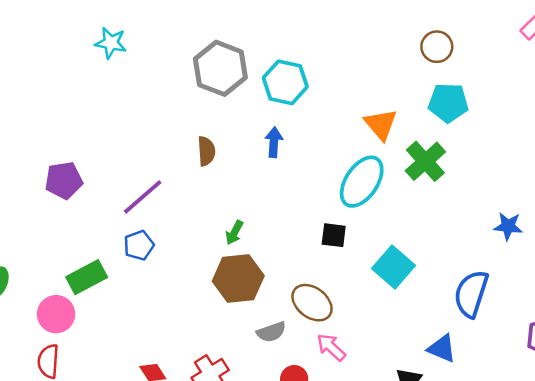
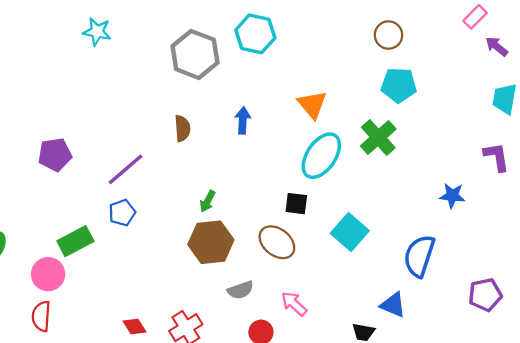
cyan hexagon: (285, 82) -> (255, 34), moved
orange triangle: (381, 124) -> (312, 104), moved
brown ellipse: (312, 303) -> (277, 242), moved

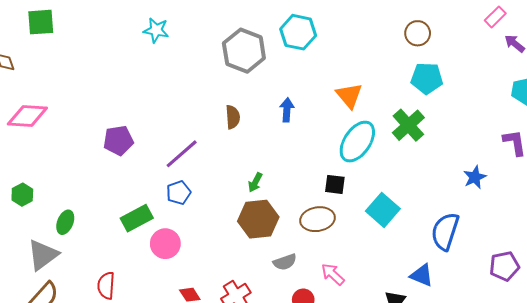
blue star: (452, 196) -> (475, 177), turned -30
brown ellipse: (277, 242) -> (318, 219), turned -48
pink circle: (48, 274) -> (165, 244), moved

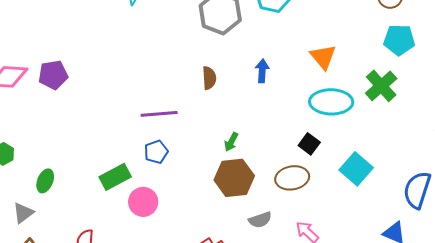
purple pentagon: (118, 141) -> (53, 75), moved
cyan ellipse: (357, 142) -> (331, 102), turned 57
purple line: (182, 154) -> (159, 114), turned 36
black square: (335, 184) -> (309, 144), turned 30
gray triangle: (43, 255) -> (23, 213), size x0.7

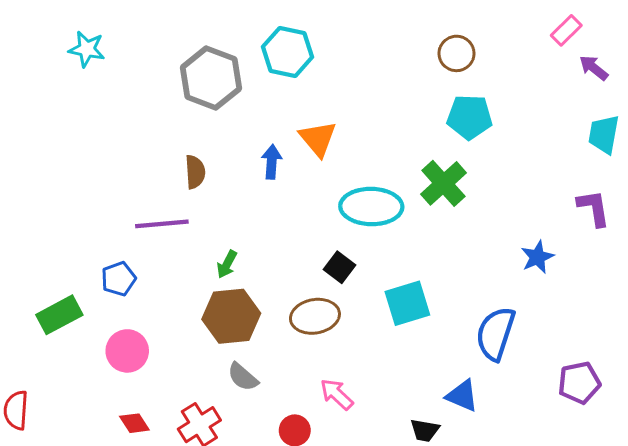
orange triangle: (323, 57) -> (318, 139), moved
purple line: (159, 114) -> (162, 224), moved
cyan square: (356, 169) -> (407, 303), turned 32
pink circle: (143, 202) -> (127, 351), moved
gray semicircle: (260, 220) -> (243, 377), moved, turned 60

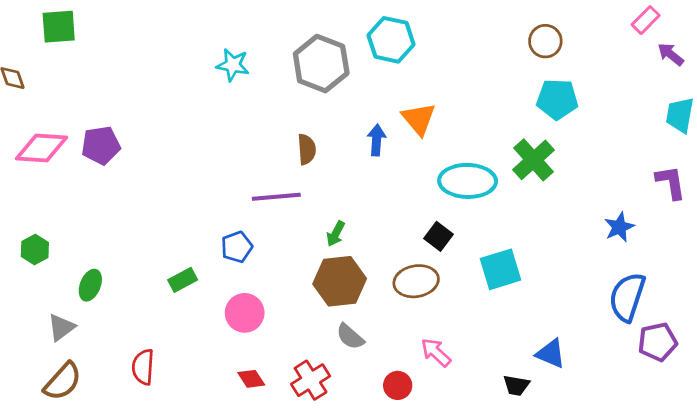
cyan star: (87, 49) -> (233, 65), moved
green rectangle: (59, 315) -> (183, 280), size x0.7
blue semicircle: (495, 334) -> (627, 297), moved

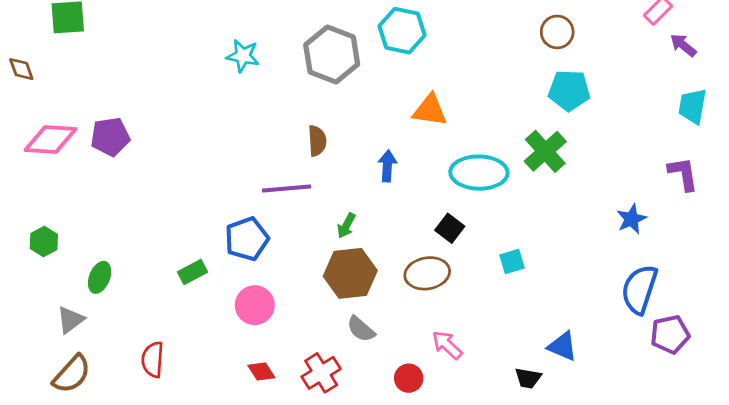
orange triangle: (419, 119) -> (430, 110), turned -42
blue arrow: (377, 140) -> (387, 166), moved
blue pentagon: (237, 247) -> (247, 239), size x1.4
cyan square: (501, 269) -> (512, 261), size x0.6

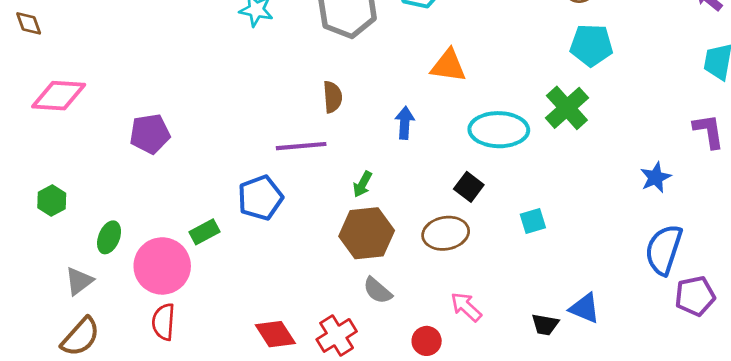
purple pentagon: (110, 137) -> (150, 134), moved
pink circle: (255, 305) -> (162, 266), moved, size x1.4
red diamond: (261, 372) -> (275, 334), size x1.4
black trapezoid: (528, 378) -> (545, 325), moved

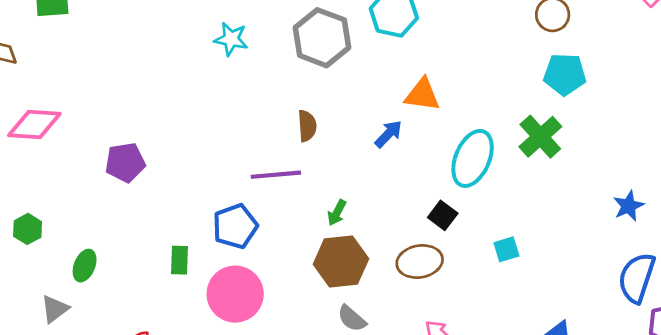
blue arrow: (405, 123) -> (388, 134), moved, turned 40
cyan ellipse: (499, 130) -> (473, 158), turned -68
green rectangle: (204, 232) -> (180, 260), turned -60
pink circle: (162, 266) -> (235, 294), moved

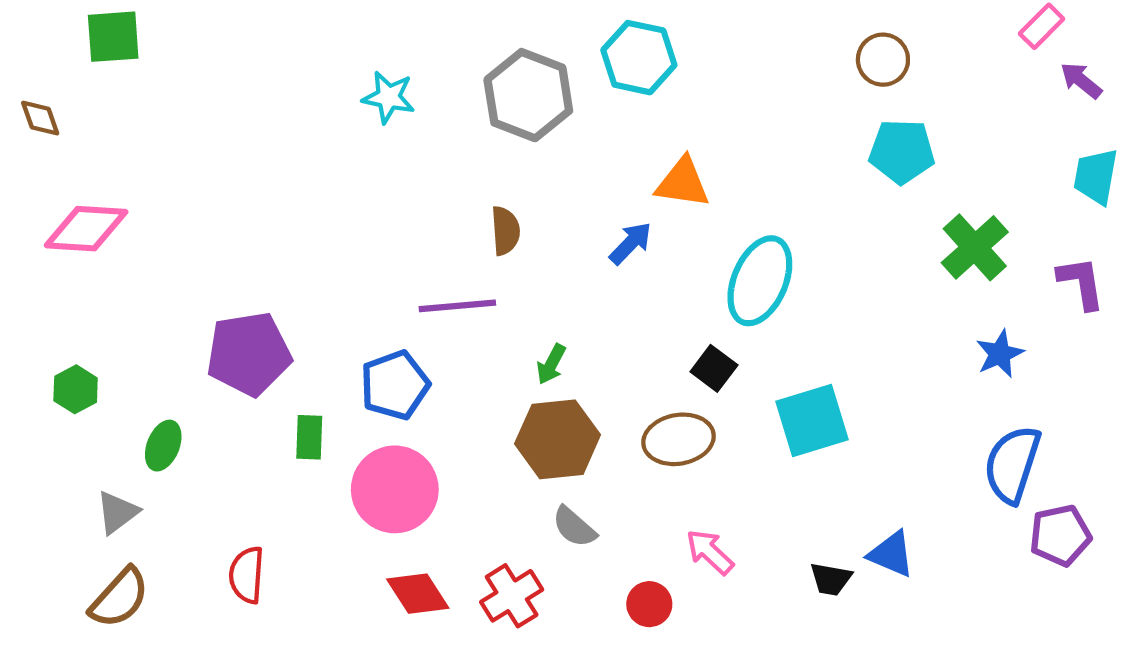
green cross: (540, 137) -> (975, 247), moved
purple pentagon: (125, 162) -> (249, 354), moved, size x1.4
cyan square: (506, 249) -> (812, 421), size x1.8

